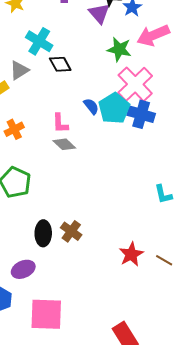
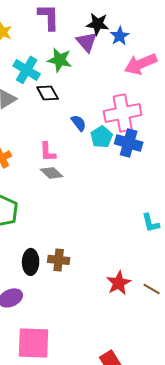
green star: (119, 49) -> (60, 60), moved
pink cross: (135, 84) -> (123, 113), turned 33
blue semicircle: (91, 106) -> (79, 123), moved
cyan pentagon: (114, 108) -> (102, 137), size x0.7
brown cross: (71, 231) -> (59, 260), turned -30

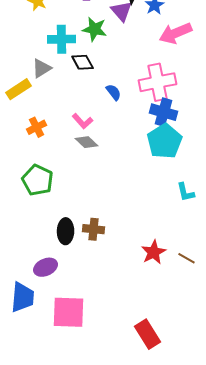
cyan cross: (27, 70) -> (62, 39), turned -32
cyan pentagon: (102, 137) -> (165, 141), moved, size x1.6
pink L-shape: (48, 152) -> (83, 121), turned -40

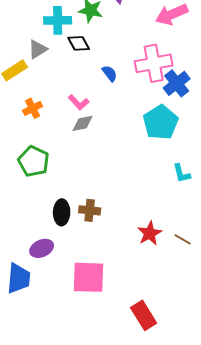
blue cross: (164, 112) -> (177, 83), moved, turned 36
gray diamond: (87, 142) -> (83, 123), turned -55
pink square: (69, 312) -> (89, 277), moved

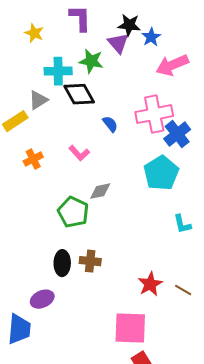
black diamond: (79, 43) -> (79, 94), size x1.4
gray diamond: (83, 123) -> (100, 191), moved
green pentagon: (34, 161) -> (73, 212), moved
pink square: (89, 277) -> (130, 328), moved

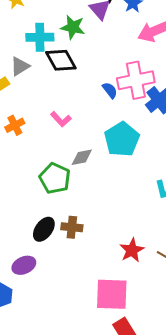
blue semicircle: (110, 124) -> (110, 90), moved
cyan pentagon: (161, 173) -> (122, 139), moved
black ellipse: (62, 263) -> (44, 229), turned 35

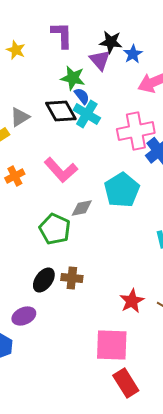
cyan cross: (40, 37) -> (87, 114), moved, turned 32
blue semicircle: (110, 90) -> (82, 96), moved
pink L-shape: (61, 119) -> (61, 170), size x1.6

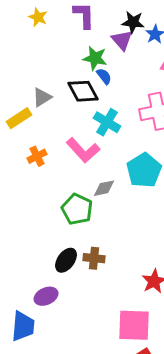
yellow star: (16, 50) -> (38, 17), moved
cyan cross: (87, 114) -> (107, 122), moved

